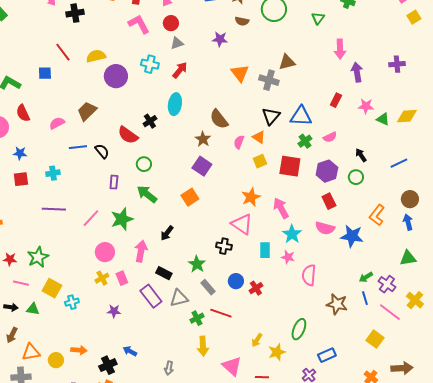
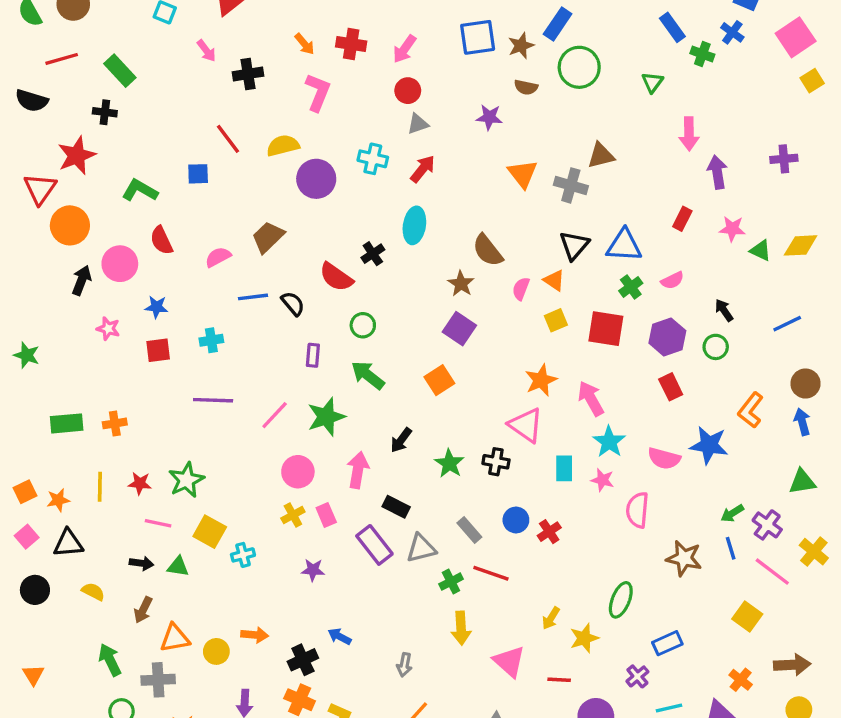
pink L-shape: (139, 24) -> (318, 92), moved, turned 50
pink semicircle: (325, 228) -> (664, 458), moved
green star: (197, 264) -> (449, 463), moved

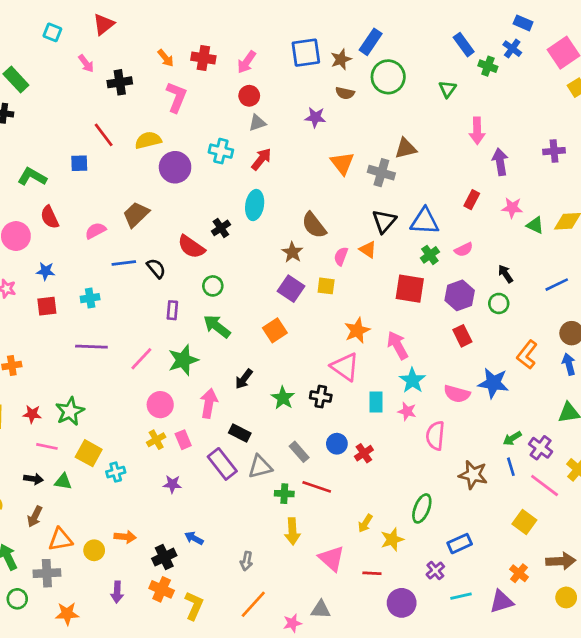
yellow square: (556, 320) -> (326, 286), moved, turned 30
green cross: (451, 582) -> (284, 494), turned 30

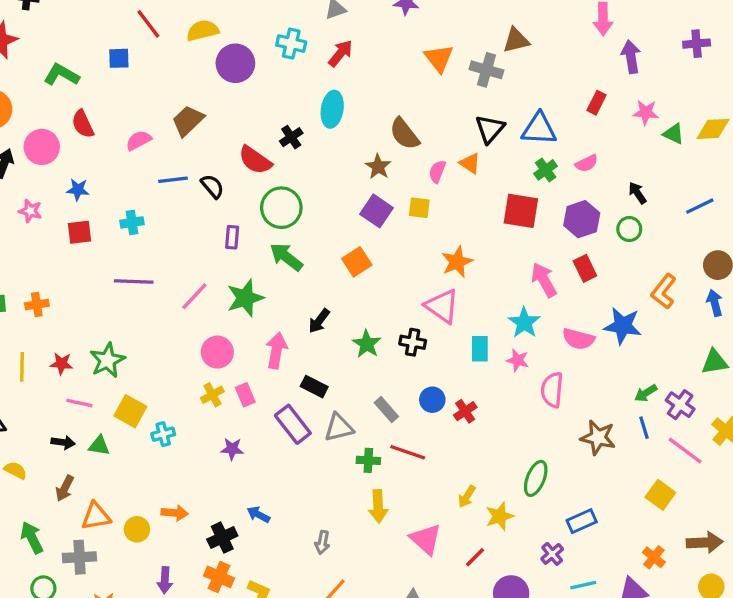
green circle: (213, 286) -> (281, 208), size x1.6
pink arrow: (398, 345) -> (544, 280), moved
red line: (372, 573) -> (475, 557), turned -48

